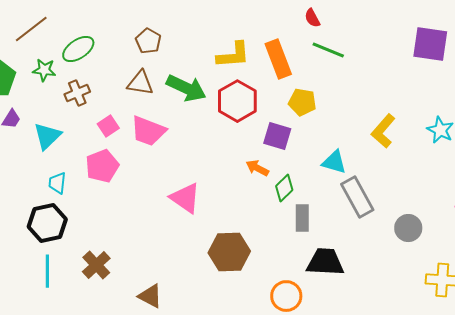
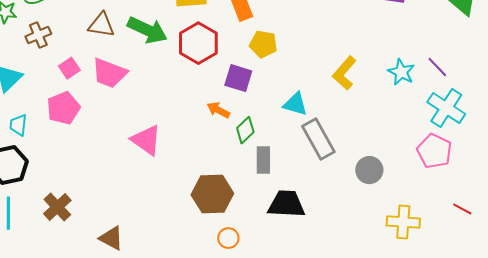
brown hexagon: (229, 252) -> (212, 194), moved
orange circle: (286, 296) -> (228, 238), moved, size x0.7

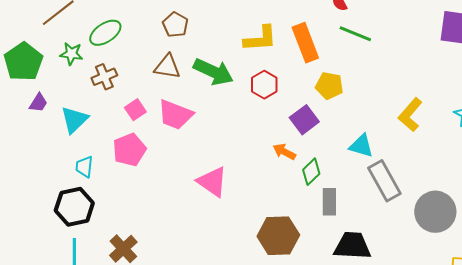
red hexagon: (198, 43) -> (264, 85), size x0.7
purple square: (238, 78) -> (304, 120), turned 36
gray circle: (369, 170) -> (435, 212), size x1.5

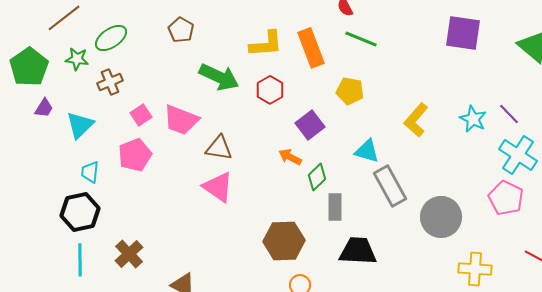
brown triangle: (167, 67) -> (219, 148), moved
yellow pentagon: (329, 86) -> (350, 91), moved

